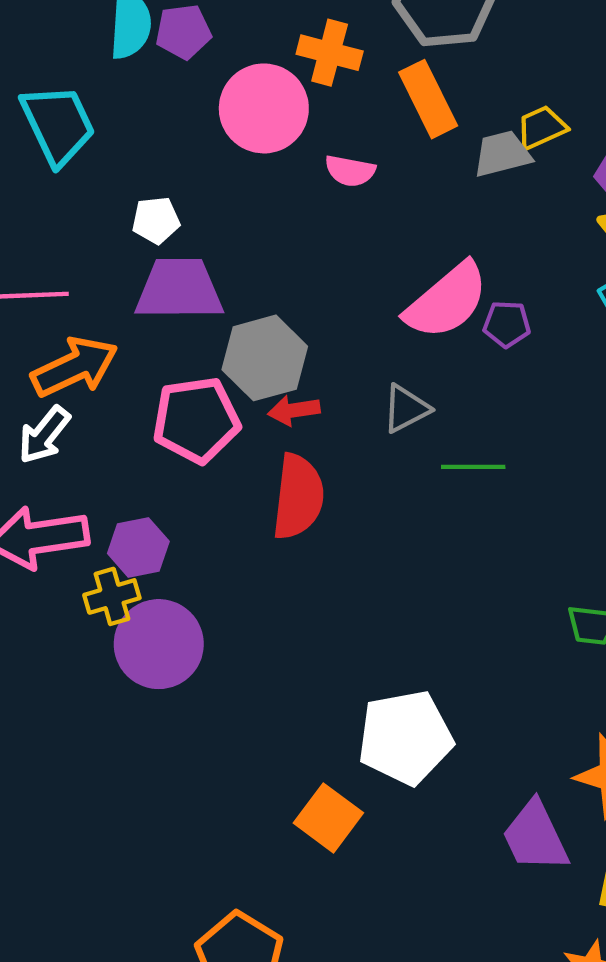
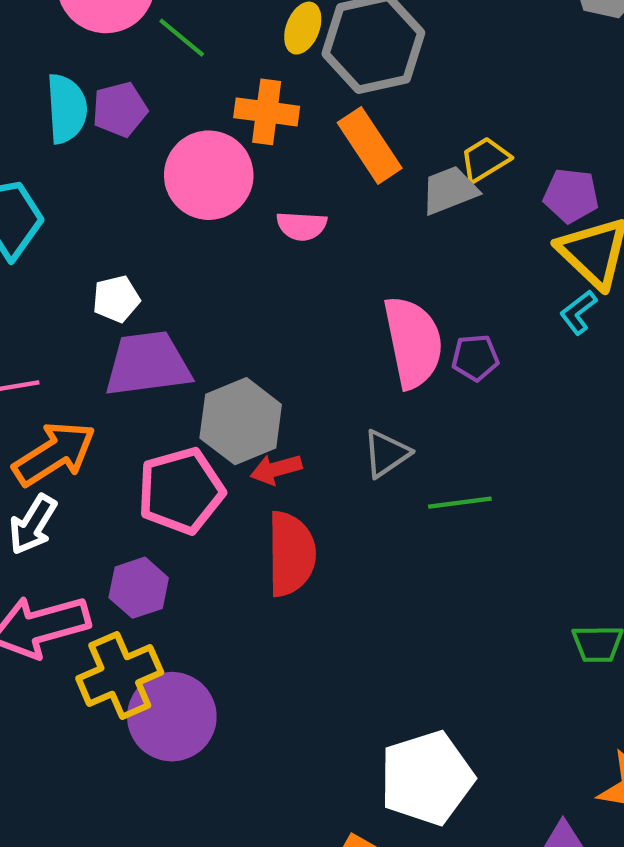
pink semicircle: (447, 301) -> (413, 342), turned -54
purple hexagon: (138, 547) -> (139, 588), moved
yellow cross: (112, 596) -> (120, 675), size x1.5

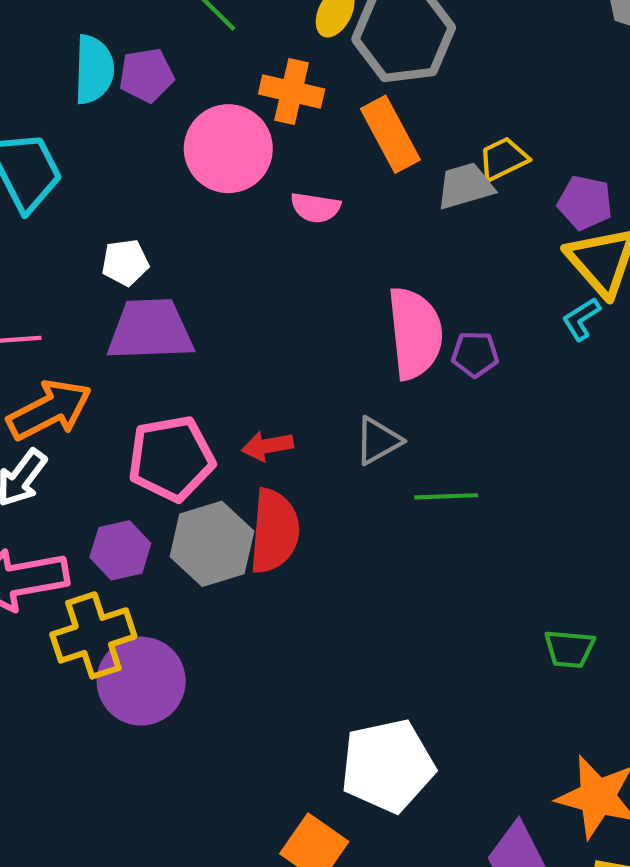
gray hexagon: (241, 421) -> (212, 544), moved

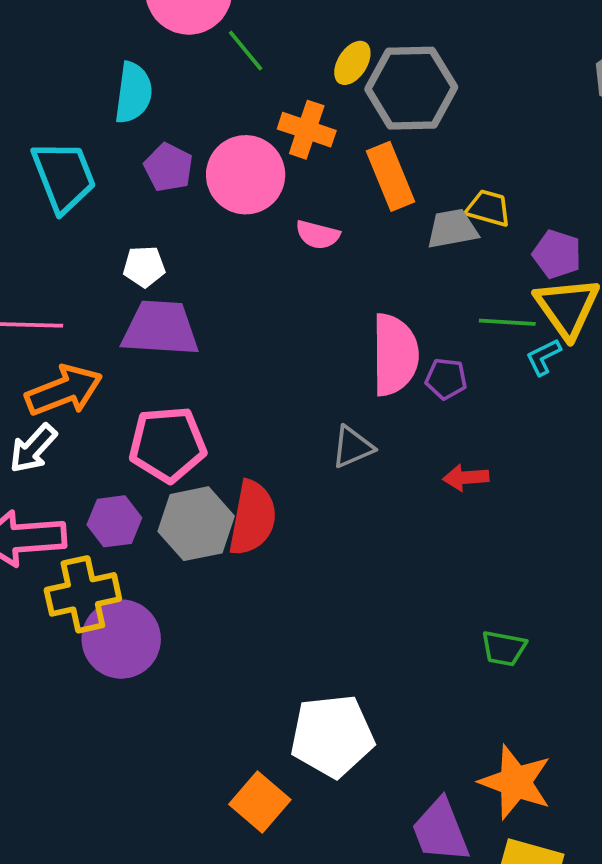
purple pentagon: (146, 75) -> (168, 167), moved, turned 30
yellow trapezoid: (503, 159) -> (488, 208), turned 36
red arrow: (267, 446) -> (466, 478), moved
green line: (446, 496) -> (507, 322), moved

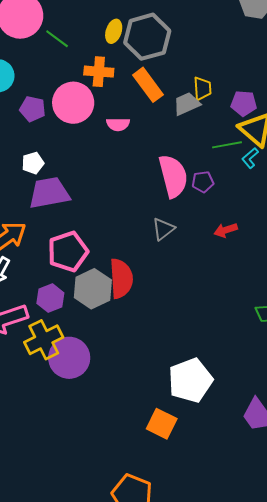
yellow trapezoid: (488, 208) -> (202, 88), turned 85

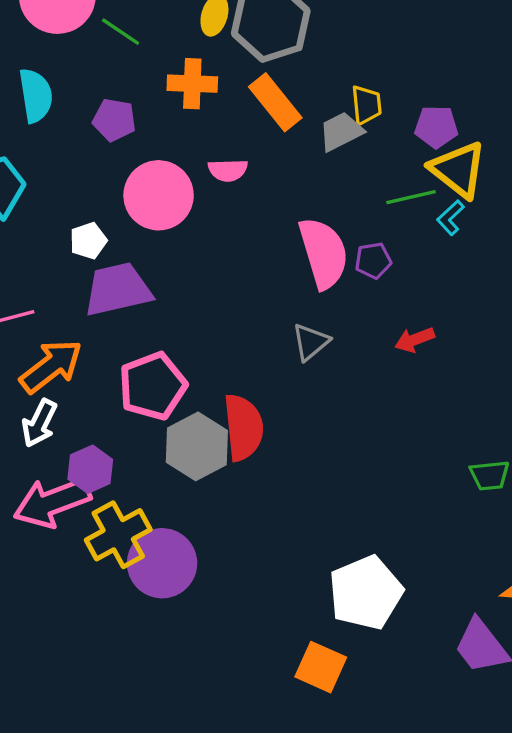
pink circle: (73, 103) -> (159, 195), moved
purple pentagon: (33, 109) -> (114, 120), moved
purple hexagon: (50, 298) -> (90, 469), moved

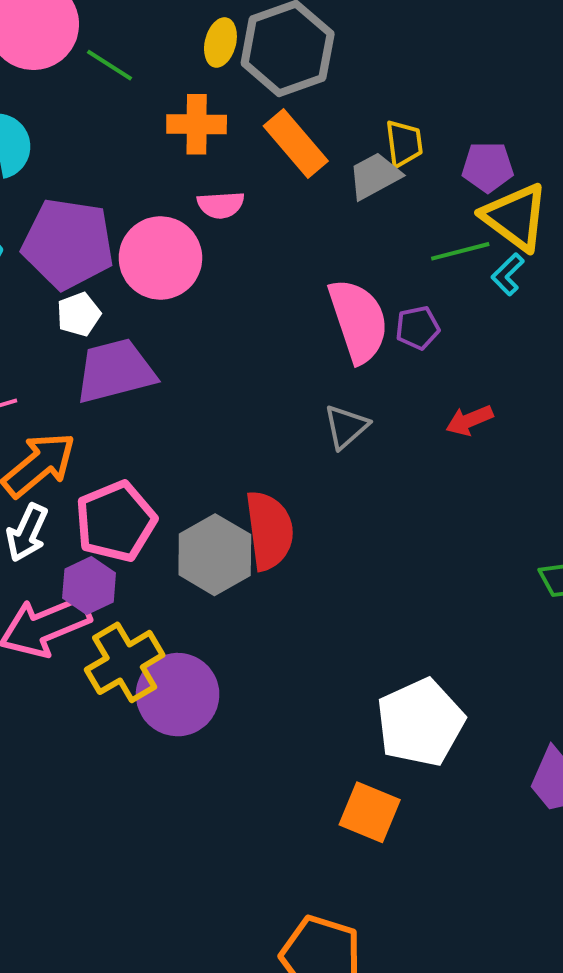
purple pentagon: (114, 120) -> (68, 244), moved, size x1.8
pink semicircle: (228, 170) -> (221, 205), moved
pink pentagon: (153, 386) -> (116, 521), moved

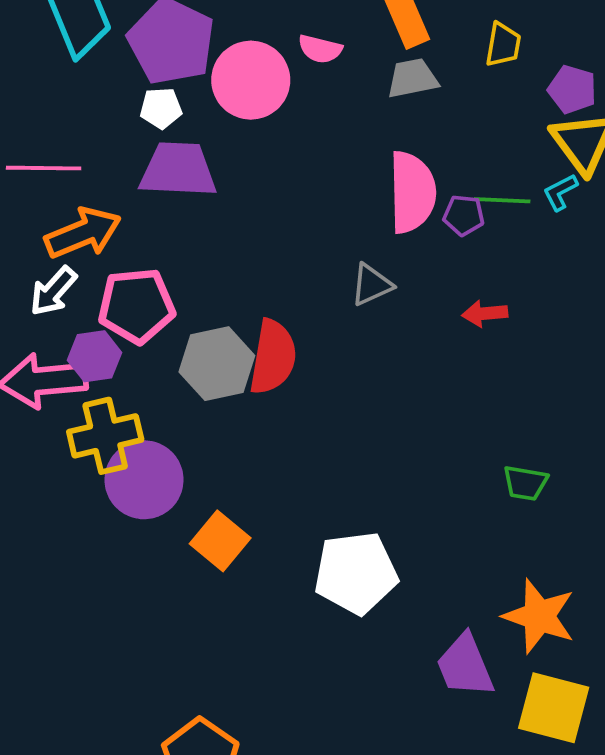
gray trapezoid: (375, 176) -> (412, 78), moved
green line: (460, 251) -> (502, 200), moved
orange square: (370, 812) -> (220, 541), moved

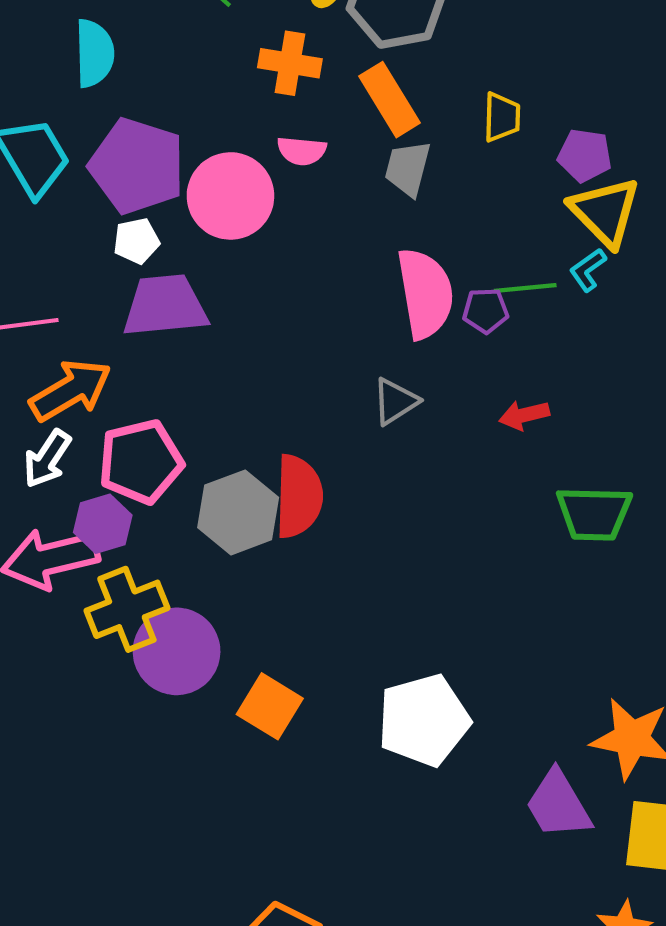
gray trapezoid: (412, 78) -> (408, 168), turned -56
green trapezoid: (525, 483) -> (594, 513), moved, size x1.5

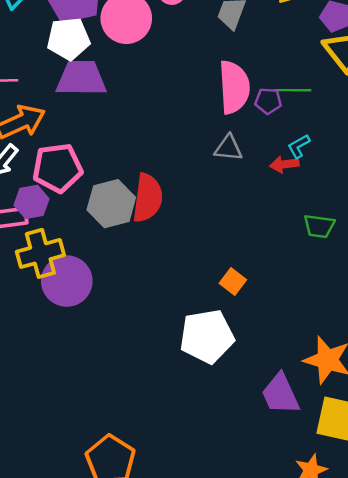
white pentagon: (136, 241) -> (69, 39), size x1.6
cyan L-shape: (588, 270) -> (299, 146), moved
gray triangle: (395, 401) -> (228, 148), moved, turned 32
green trapezoid: (594, 513) -> (319, 226), size x0.7
orange square: (270, 706) -> (233, 282), moved, size x0.7

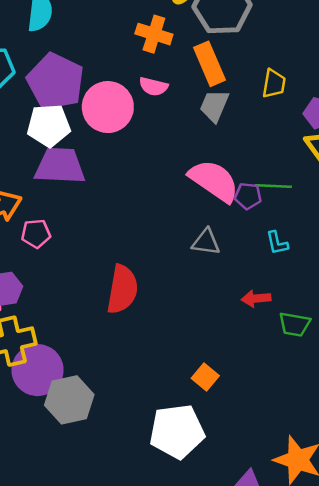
pink semicircle: (234, 87) -> (214, 181), turned -54
cyan L-shape: (299, 146) -> (277, 243), turned -75
red arrow: (284, 164) -> (256, 298), moved
pink pentagon: (57, 168) -> (36, 234), moved, size x0.6
gray hexagon: (111, 204) -> (69, 400), moved

